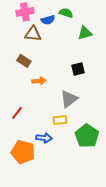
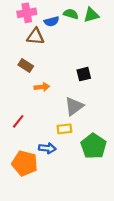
green triangle: (85, 33) -> (91, 15), moved

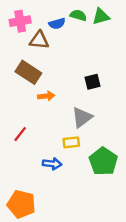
pink cross: (27, 13) -> (20, 21), moved
brown rectangle: (26, 65) -> (28, 72), size x1.5
orange pentagon: (25, 163) -> (21, 204), moved

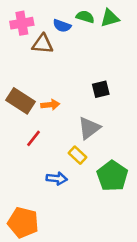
blue semicircle: (57, 24) -> (62, 26), turned 35
brown rectangle: (28, 72) -> (21, 101), moved
red line: (20, 134) -> (33, 138), moved
yellow rectangle: (71, 142) -> (77, 155), turned 49

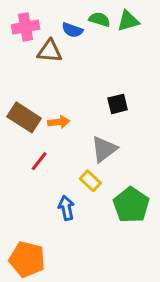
blue arrow: (57, 178) -> (66, 208), turned -108

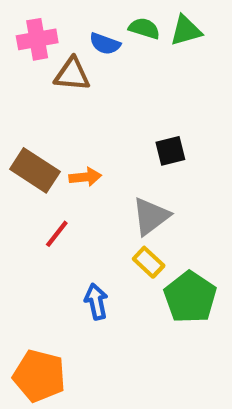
yellow rectangle: (90, 181) -> (149, 262), moved

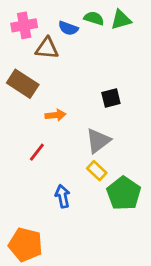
brown rectangle: (35, 170) -> (23, 84), moved

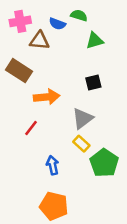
green triangle: (121, 20) -> (95, 41), moved
orange arrow: (55, 115) -> (47, 97), size x1.5
orange pentagon: (26, 245) -> (54, 206), moved

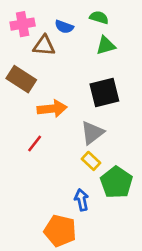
green semicircle: (79, 15) -> (99, 17), moved
black square: (93, 83) -> (104, 93), size x1.6
blue arrow: (53, 165) -> (82, 200), moved

